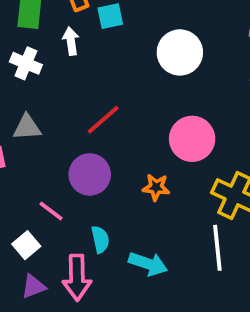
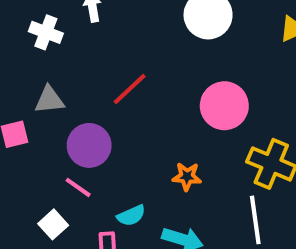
purple circle: (90, 174) -> (89, 145), moved
orange star: (156, 187) -> (187, 177), moved
cyan semicircle: (100, 239) -> (131, 216), turned 80

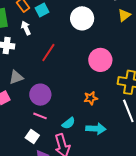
red line: (130, 89) -> (48, 53), moved

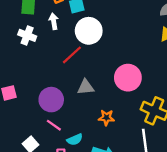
white circle: (82, 18) -> (89, 31), moved
gray triangle: (16, 77) -> (86, 87), moved
pink line: (40, 116) -> (54, 125), moved

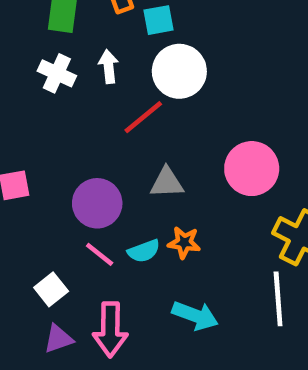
white arrow: (54, 21) -> (109, 66), moved
orange star: (106, 118) -> (184, 243), moved
cyan semicircle: (75, 139) -> (144, 251), moved

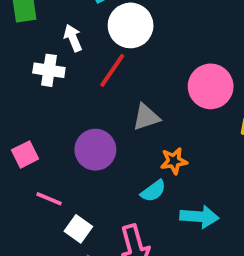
white cross: (57, 73) -> (49, 70), moved
cyan semicircle: (144, 251) -> (153, 191), moved
pink line: (100, 254) -> (49, 199), moved

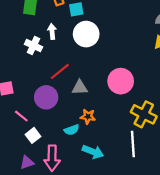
red line: (112, 70) -> (60, 71), moved
pink line: (49, 199) -> (21, 116), moved
white square: (78, 229) -> (33, 135), moved

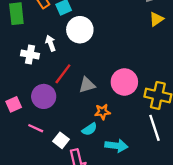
white arrow: (52, 31) -> (50, 43), moved
pink circle: (121, 81) -> (124, 82), moved
purple circle: (46, 97) -> (44, 96), moved
white square: (33, 135) -> (61, 140), moved

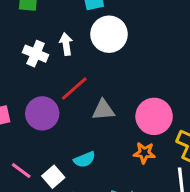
orange star: (102, 112) -> (144, 153), moved
pink line: (36, 128) -> (21, 171), moved
cyan semicircle: (90, 129) -> (84, 160), moved

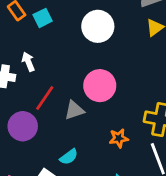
white circle: (109, 34) -> (98, 26), moved
pink circle: (154, 116) -> (100, 86), moved

